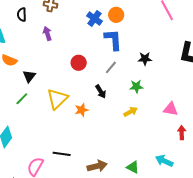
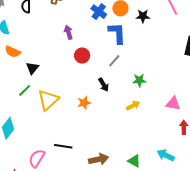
purple arrow: (47, 34) -> (68, 32), moved
black star: (145, 59) -> (143, 16), moved
yellow triangle: (57, 99) -> (48, 100), moved

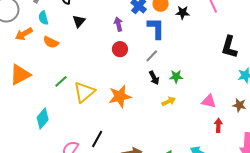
purple arrow: (68, 32) -> (118, 24), moved
black triangle: (32, 68) -> (79, 21), moved
black arrow: (104, 85) -> (154, 78), moved
orange star: (84, 103) -> (120, 96), size x1.6
black line: (63, 146) -> (97, 139), turned -72

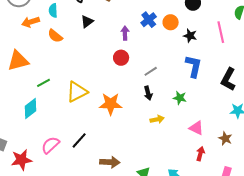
blue L-shape: (156, 28) -> (194, 66), moved
green star: (176, 77) -> (180, 98), moved
green line: (61, 81) -> (44, 83), moved

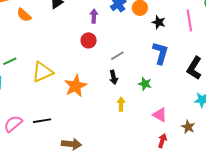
orange star: (111, 104) -> (76, 86), turned -30
yellow arrow: (157, 119) -> (121, 104), turned -80
black line: (79, 140) -> (42, 121), turned 36

